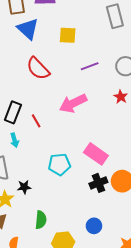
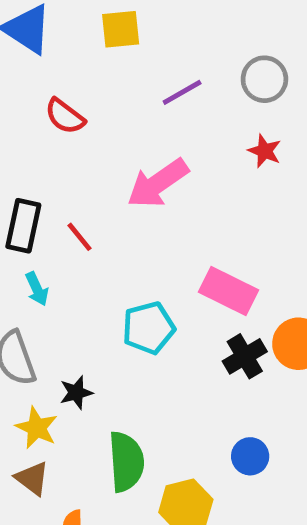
red semicircle: (38, 69) -> (65, 116), size x0.7
green semicircle: (41, 220) -> (126, 462), size x1.4

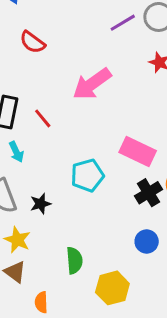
purple line: (182, 92) -> (123, 23), moved
black star: (76, 393) -> (41, 204), moved
blue circle: (250, 456) -> (147, 241), moved
green semicircle: (126, 462) -> (74, 260), size x0.7

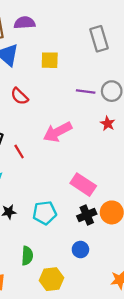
purple line: (123, 23) -> (86, 91), turned 30
cyan pentagon: (87, 175) -> (45, 213), moved

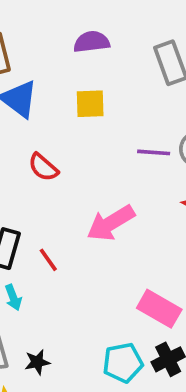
purple semicircle: (25, 23) -> (92, 42), moved
cyan pentagon: (45, 213) -> (123, 363), moved

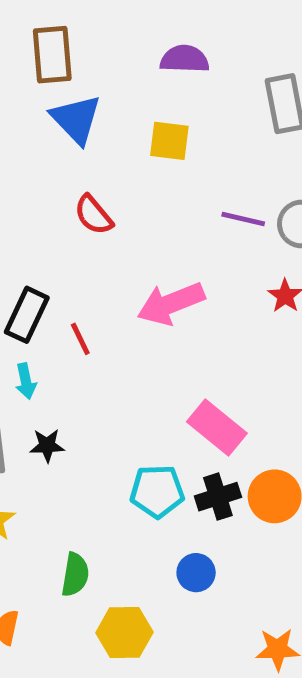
black star: (37, 362) -> (47, 445), moved

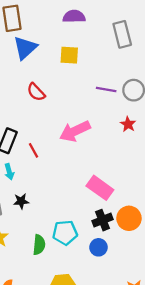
blue triangle: (76, 119) -> (25, 48), turned 35
cyan pentagon: (157, 491) -> (65, 233), moved
blue circle: (196, 573) -> (98, 247), moved
green semicircle: (75, 575) -> (39, 245), moved

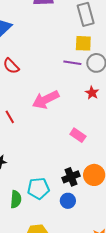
yellow square: (69, 55) -> (83, 43), moved
pink rectangle: (100, 188) -> (78, 135), moved, size x0.7

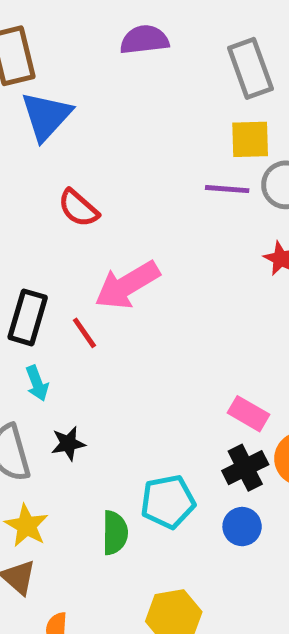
pink arrow: (46, 100) -> (127, 285), moved
pink rectangle: (78, 135) -> (248, 414), moved

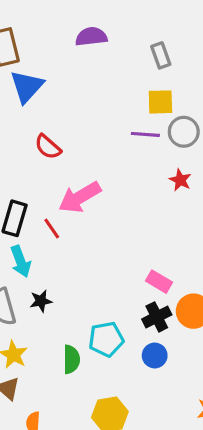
gray rectangle: (250, 68) -> (161, 55), size x0.7
cyan arrow: (37, 383) -> (21, 261), size x1.4

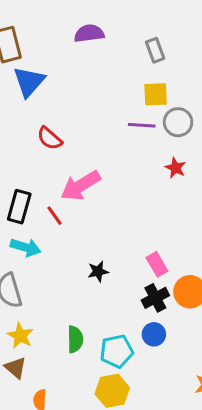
cyan arrow: (21, 261) -> (26, 247), turned -52
pink rectangle: (159, 282) -> (157, 264), turned 30
black star: (41, 301) -> (98, 271), moved
cyan pentagon: (106, 339) -> (117, 351), moved

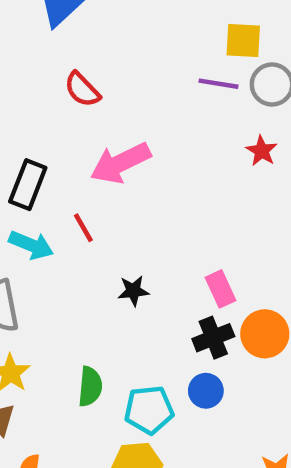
red line: (55, 216) -> (83, 228), moved

